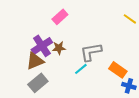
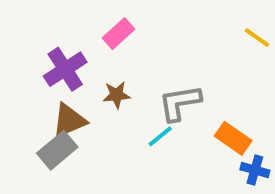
purple cross: (42, 46) -> (65, 69), moved
gray rectangle: (38, 83) -> (57, 150), moved

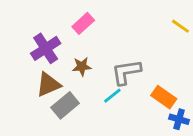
gray rectangle: (57, 150) -> (65, 105), moved

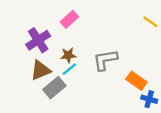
cyan line: (112, 96) -> (69, 69), moved

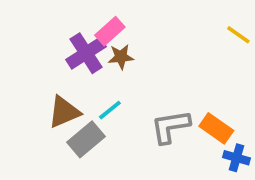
purple cross: (38, 40) -> (86, 53), moved
brown star: (68, 55) -> (121, 57), moved
gray L-shape: (105, 60) -> (170, 127), moved

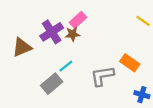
pink rectangle: (110, 31) -> (78, 20), moved
brown triangle: (64, 112) -> (22, 47), moved
orange rectangle: (216, 128) -> (130, 63), moved

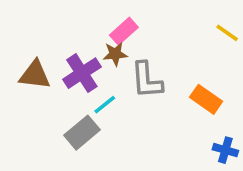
purple cross: (52, 32) -> (82, 73), moved
brown triangle: (22, 47) -> (35, 75), turned 30
gray L-shape: (102, 76) -> (147, 80), moved, turned -85

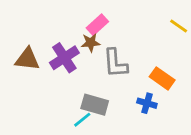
cyan line: (105, 105) -> (82, 120), moved
gray rectangle: (82, 133) -> (95, 105), moved, turned 56
blue cross: (225, 150) -> (147, 103), moved

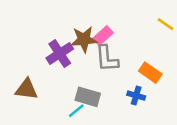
pink rectangle: (97, 25) -> (103, 36), moved
brown star: (91, 43) -> (84, 39), size x1.5
brown triangle: (27, 59) -> (27, 89), moved

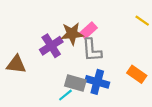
orange rectangle: (150, 73) -> (137, 74), moved
brown triangle: (27, 89) -> (16, 64), moved
blue cross: (136, 96) -> (97, 82), moved, size x1.5

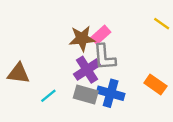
purple cross: (51, 46) -> (87, 70), moved
cyan line: (65, 95) -> (48, 96), moved

